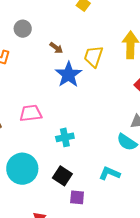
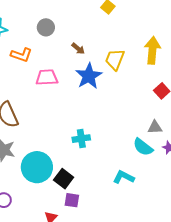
pink trapezoid: (31, 113) -> (47, 77), moved
black square: (62, 176) -> (64, 179), moved
purple square: (77, 197) -> (72, 200), moved

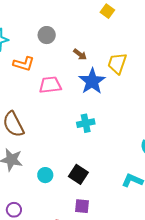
cyan cross: (81, 139) -> (86, 123), moved
cyan circle: (37, 167) -> (45, 175), size x0.5
black square: (64, 179) -> (78, 174), moved

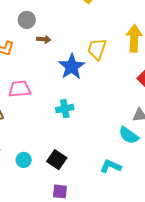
brown arrow: (80, 54) -> (44, 39), moved, turned -32
pink trapezoid: (50, 85) -> (20, 89), moved

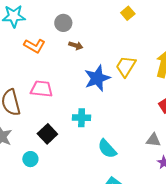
cyan semicircle: (129, 135) -> (107, 149), moved
black square: (57, 160) -> (47, 134), moved

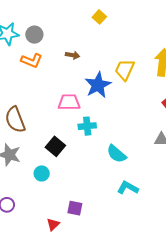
yellow square: (128, 13) -> (99, 17), moved
gray circle: (63, 23) -> (34, 35), moved
pink trapezoid: (42, 89) -> (69, 102), moved

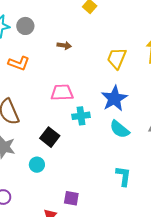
orange L-shape: (32, 61) -> (19, 63), moved
blue star: (98, 85) -> (114, 98), moved
cyan semicircle: (116, 154) -> (120, 129), moved
cyan L-shape: (128, 188) -> (123, 176), turned 70

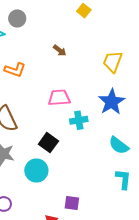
gray circle: (25, 26) -> (17, 18), moved
brown arrow: (64, 45) -> (60, 50), turned 32
cyan semicircle: (120, 129) -> (119, 145), moved
cyan circle: (37, 165) -> (36, 170), size x1.5

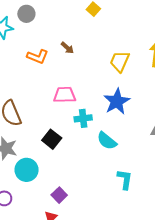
orange L-shape: (15, 70) -> (38, 57), moved
cyan semicircle: (119, 145) -> (107, 141), moved
cyan circle: (36, 170) -> (27, 170), moved
purple square: (72, 203) -> (59, 195), moved, turned 35

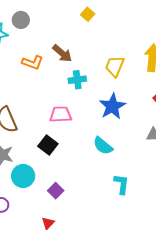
brown arrow: (67, 48) -> (62, 53), size x1.5
pink trapezoid: (65, 95) -> (61, 114), moved
cyan cross: (83, 118) -> (77, 80), moved
purple square: (59, 195) -> (56, 191), moved

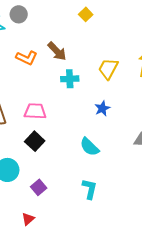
blue star: (112, 106) -> (102, 108), size x0.6
pink trapezoid: (61, 114) -> (35, 111), moved
cyan L-shape: (121, 184) -> (90, 189), moved

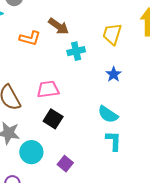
cyan L-shape: (90, 189) -> (114, 141), moved

